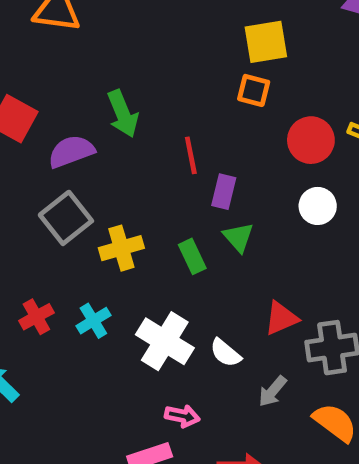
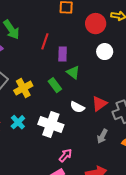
red line: (191, 155) -> (45, 41), turned 42
white semicircle: (225, 353) -> (77, 107), moved
pink arrow: (182, 416) -> (65, 155), turned -48

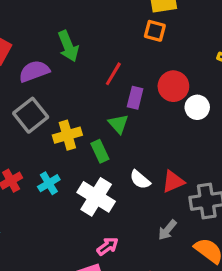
red circle: (96, 24) -> (173, 86), moved
green triangle: (73, 72) -> (118, 124), moved
green rectangle: (55, 85) -> (100, 151), moved

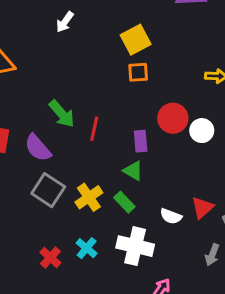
purple semicircle: (34, 71) -> (38, 148), turned -92
red line: (113, 74) -> (94, 129), moved

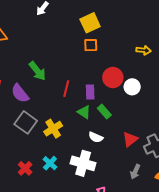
red line: (94, 129) -> (66, 89), moved
green rectangle: (124, 202) -> (104, 112), moved
white semicircle: (171, 216) -> (96, 137), moved

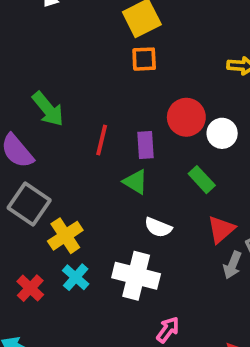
green rectangle: (104, 112) -> (202, 180), moved
yellow cross: (53, 129) -> (65, 236), moved
gray arrow: (135, 172) -> (232, 265), moved

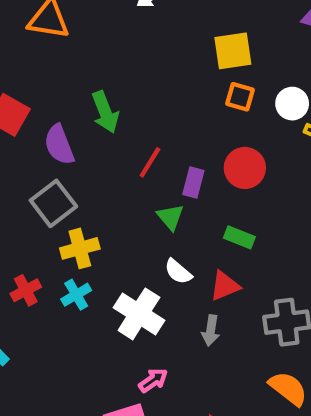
orange square: (144, 59) -> (240, 97), moved
white circle: (222, 133) -> (292, 104), moved
green rectangle: (202, 180) -> (239, 237), turned -44
red triangle: (221, 229) -> (225, 286), moved
gray arrow: (232, 265) -> (211, 330), moved, turned -32

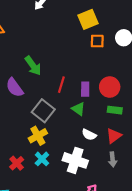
red circle: (245, 168) -> (110, 87), moved
gray square: (53, 203) -> (43, 111), moved

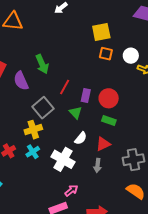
white semicircle: (89, 135) -> (81, 138), turned -88

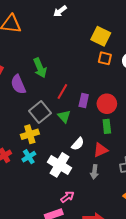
yellow square: (101, 32) -> (101, 36), turned 36
green triangle: (76, 112) -> (64, 116), moved
green rectangle: (109, 120) -> (107, 126), turned 64

